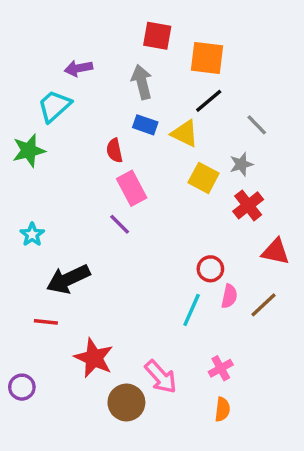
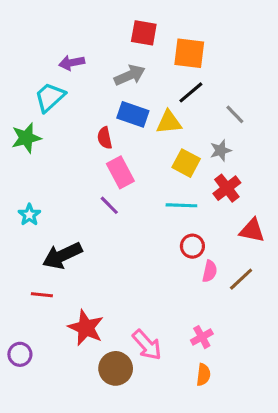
gray arrow: (142, 82) -> (130, 75), turned 80
blue rectangle: (145, 125) -> (133, 114), size x1.4
yellow triangle: (185, 133) -> (169, 122), turned -32
cyan line: (192, 310) -> (181, 205), moved, turned 68

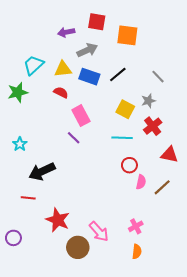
purple arrow: (72, 63) -> (66, 32), moved
black line: (191, 92) -> (118, 74), moved
yellow triangle: (169, 122) -> (63, 69), moved
red semicircle: (105, 138) -> (61, 92), moved, turned 128

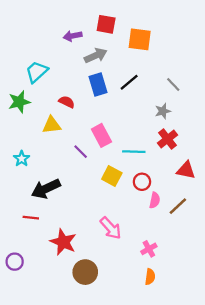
yellow triangle: (63, 69) -> (52, 125), moved
blue rectangle: (89, 77) -> (98, 85), turned 54
yellow square: (125, 109) -> (112, 176), moved
pink rectangle: (81, 116) -> (101, 135), moved
pink arrow: (99, 232) -> (111, 228), moved

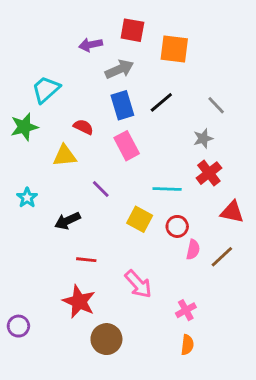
pink rectangle: (101, 135) -> (127, 146), moved
black arrow: (46, 189) -> (68, 221), moved, size x0.7
red line: (31, 218) -> (86, 260), moved

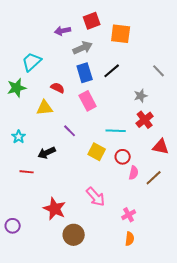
red square: (132, 30) -> (92, 21), turned -30
gray line: (216, 105) -> (159, 71), moved
red line: (86, 260) -> (27, 172), moved

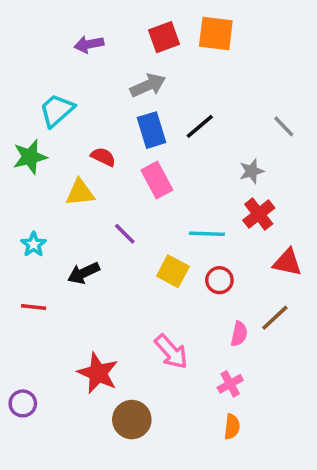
purple arrow: (63, 31) -> (89, 44), moved
orange square: (121, 34) -> (216, 34), moved
red line: (27, 172) -> (34, 307), moved
pink semicircle: (134, 173) -> (239, 334), moved

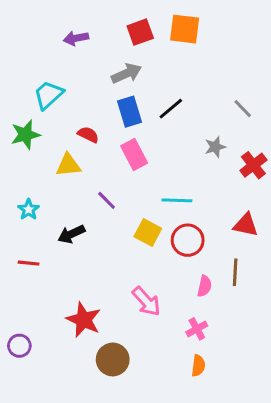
red cross: (259, 214) -> (253, 165), moved
red circle: (219, 280) -> (188, 240), size x1.4
brown line: (275, 318) -> (235, 272), turned -44

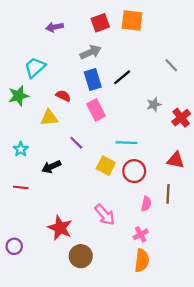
gray line: (243, 109) -> (171, 65), moved
orange semicircle: (198, 366) -> (142, 261), size x1.5

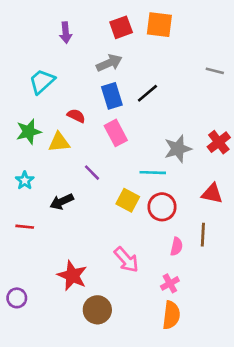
purple arrow: (55, 27) -> (66, 33), turned -84
gray line: (171, 65) -> (215, 71), moved, turned -32
green star: (19, 96) -> (29, 132), moved
gray star: (154, 105) -> (178, 149), moved, size x1.5

